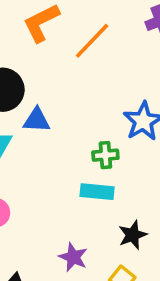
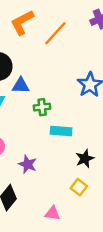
green cross: (105, 155) -> (42, 107), moved
purple star: (73, 257) -> (28, 164), moved

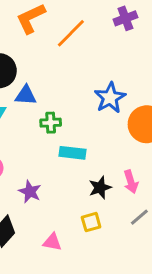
yellow square: (79, 187) -> (91, 222), turned 35
pink triangle: (52, 213) -> (52, 242), moved

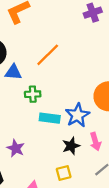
orange line: (71, 33) -> (48, 55), moved
blue star: (110, 98) -> (77, 115), moved

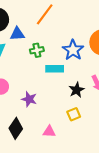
blue star: (77, 115) -> (73, 50), moved

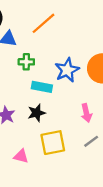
black star: (77, 90) -> (37, 113), moved
yellow square: (74, 114) -> (53, 143), size x1.6

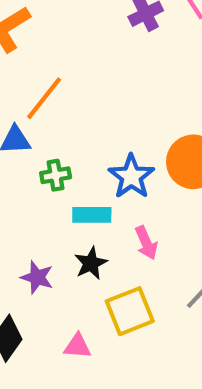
orange line: (44, 23) -> (44, 98), moved
pink arrow: (86, 113) -> (146, 243), moved

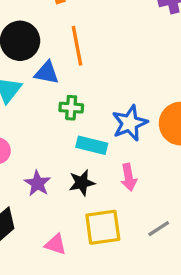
orange line: (44, 98) -> (77, 46), turned -63

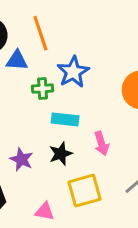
blue star: (130, 123) -> (73, 72), moved

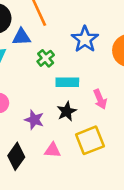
blue star: (73, 72) -> (85, 39), moved
green cross: (43, 89) -> (46, 58), turned -30
pink triangle: (45, 211) -> (53, 150), moved

